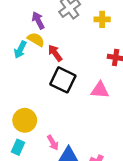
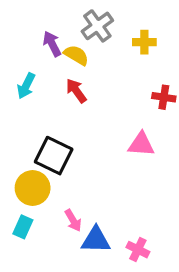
yellow semicircle: (36, 40) -> (76, 55), moved
black square: (63, 80) -> (54, 156), moved

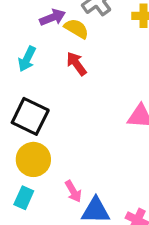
purple arrow: (52, 44) -> (53, 17), turned 95
black square: (54, 156) -> (30, 116), moved

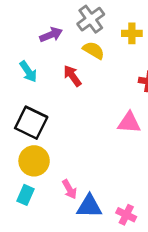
yellow semicircle: (76, 29) -> (94, 50), moved
cyan arrow: (27, 59) -> (28, 72), turned -60

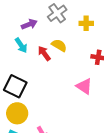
yellow semicircle: (94, 50) -> (59, 45), moved
cyan arrow: (28, 72) -> (21, 45), moved
pink triangle: (129, 123) -> (84, 86), turned 30

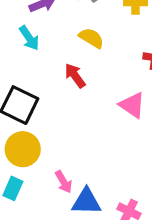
red arrow: (44, 53) -> (75, 76), moved

